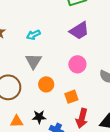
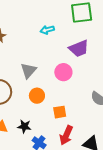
cyan arrow: (33, 35) -> (47, 30), moved
pink circle: (77, 64) -> (63, 72), moved

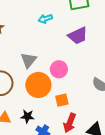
pink circle: (63, 72) -> (59, 69), moved
orange circle: (37, 96) -> (38, 85), size x1.6

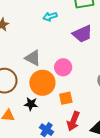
gray triangle: (29, 60) -> (33, 58), turned -42
black star: (27, 116) -> (31, 104), moved

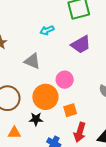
gray triangle: (33, 58) -> (32, 61), moved

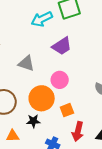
cyan arrow: (47, 30) -> (42, 19), moved, size x1.5
purple trapezoid: (81, 45) -> (62, 46), moved

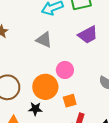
purple trapezoid: (62, 46) -> (88, 35), moved
gray triangle: (26, 63) -> (44, 40), moved

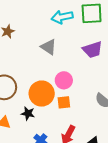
orange square: (70, 101) -> (64, 102), moved

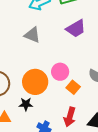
pink circle: (64, 80) -> (60, 72), moved
orange square: (64, 102) -> (73, 87), moved, turned -32

